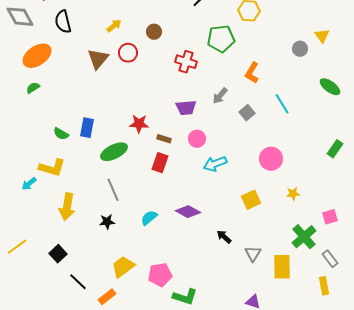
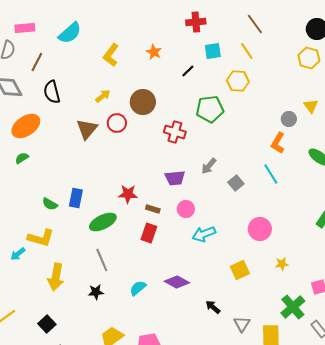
brown circle: (154, 32) -> (143, 102), size x1.6
orange L-shape: (252, 73) -> (278, 143), moved

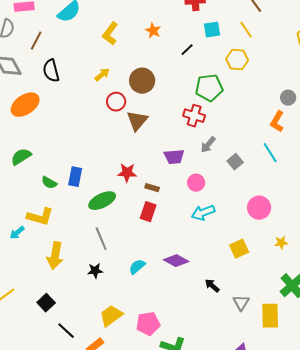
brown triangle: (87, 129) -> (137, 121), moved
red cross: (175, 132) -> (194, 116), moved
green semicircle: (22, 158) -> (21, 157), moved, size x1.5
pink circle: (186, 209) -> (196, 183), moved

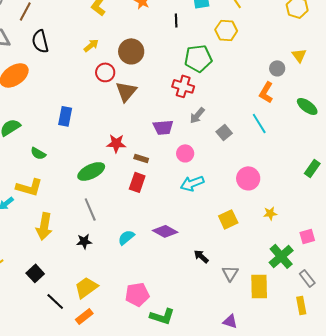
black line: (187, 50) -> (176, 20), turned -48
blue rectangle: (75, 177) -> (65, 116), moved
yellow trapezoid: (111, 316) -> (86, 287), moved

